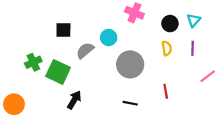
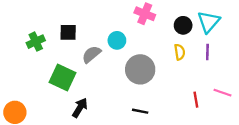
cyan triangle: (194, 20) -> (209, 22), size x1.5
green cross: (33, 62) -> (36, 42), moved
pink line: (208, 76) -> (223, 93), moved, turned 56
red line: (166, 91) -> (196, 100), moved

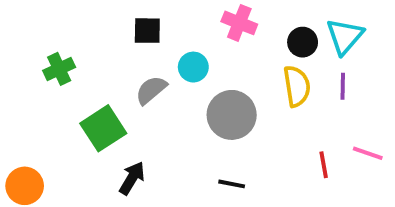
black square: (68, 32) -> (147, 31), moved
yellow semicircle: (180, 52) -> (297, 86), size x1.5
green square: (62, 78) -> (103, 128), turned 32

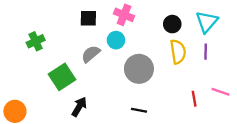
pink cross: (239, 23) -> (124, 15), moved
black circle: (303, 42) -> (172, 24), moved

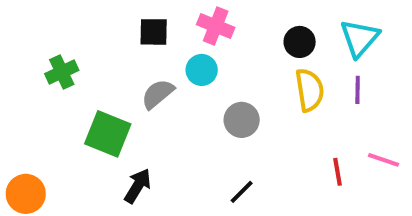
gray circle: (139, 69) -> (242, 120), size x0.7
green square: (62, 77) -> (108, 134), turned -35
black line: (139, 110) -> (242, 192), turned -56

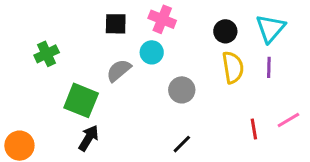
pink line: (383, 160) -> (288, 120), turned -50
black arrow: (138, 186) -> (89, 138), moved

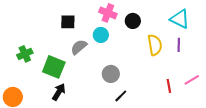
black square: (116, 24) -> (68, 22), moved
cyan triangle: (270, 28) -> (180, 19), turned -45
black circle: (225, 31) -> (133, 21), moved
green cross: (47, 54) -> (25, 54), moved
gray circle: (182, 90) -> (111, 74), moved

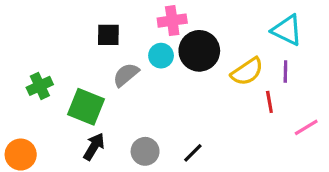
pink cross: (108, 13) -> (172, 21), turned -30
black circle: (133, 21) -> (199, 51), moved, size x1.6
yellow semicircle: (155, 45) -> (247, 72), turned 65
gray circle: (111, 74) -> (145, 151), moved
red line: (169, 86) -> (269, 102), moved

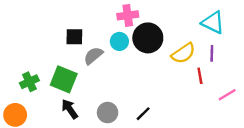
black square: (108, 35) -> (74, 37), moved
green cross: (40, 86) -> (29, 82), moved
black arrow: (94, 147) -> (70, 109), turned -66

